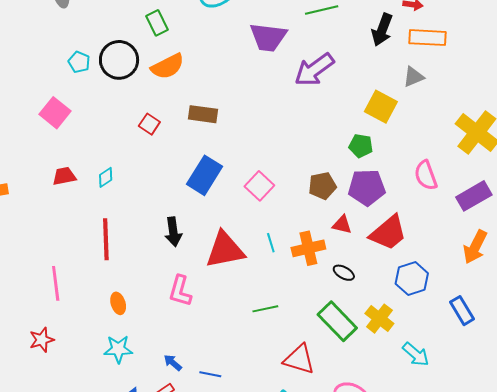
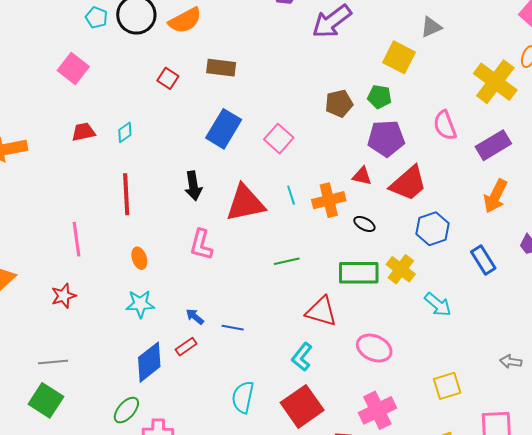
brown pentagon: (322, 186) -> (339, 104), moved
green rectangle: (337, 321) -> (359, 273), turned -45

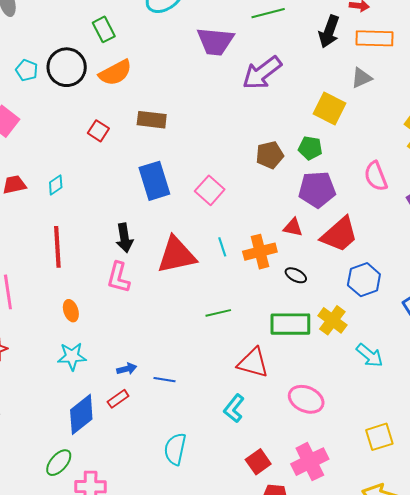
blue rectangle: (224, 129) -> (154, 181), turned -48
pink L-shape: (201, 245) -> (118, 277), moved
blue arrow: (195, 317) -> (127, 369), turned 126
red square: (302, 406) -> (258, 462), moved, size x0.6

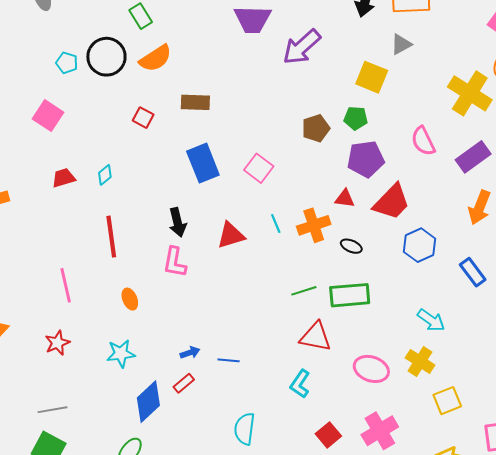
red triangle: (176, 255) -> (231, 235), size x0.7
green line: (218, 313) -> (304, 291), moved
yellow cross: (332, 320) -> (420, 361), moved
cyan star: (72, 356) -> (121, 354), moved

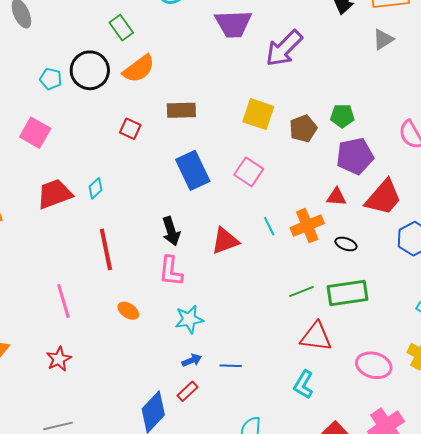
yellow square: (372, 77) -> (258, 114), moved
red trapezoid: (63, 178) -> (55, 194), size x1.5
orange ellipse: (130, 299) -> (128, 311), turned -30
cyan star: (121, 354) -> (189, 319), moved

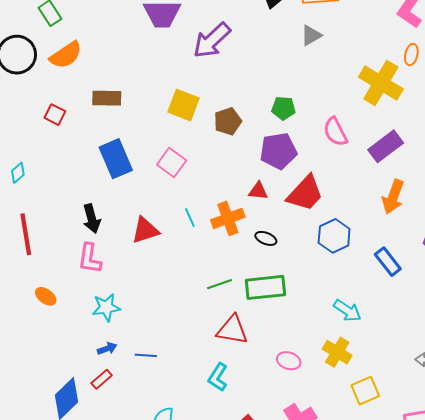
green pentagon: (342, 116) -> (283, 108), moved
pink ellipse: (374, 365) -> (289, 361), size x0.7

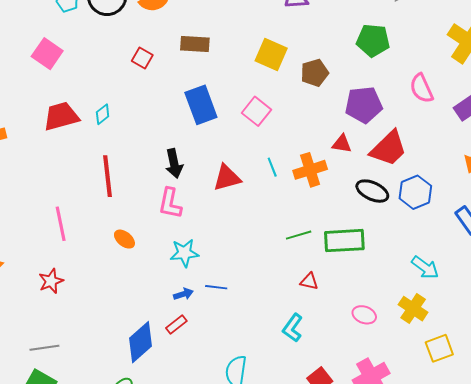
green pentagon: (283, 108) -> (373, 40), moved, size x1.4
black ellipse: (266, 238) -> (372, 191), moved, size x1.5
red triangle: (232, 330) -> (309, 281), size x0.6
blue line: (146, 355) -> (216, 287), moved

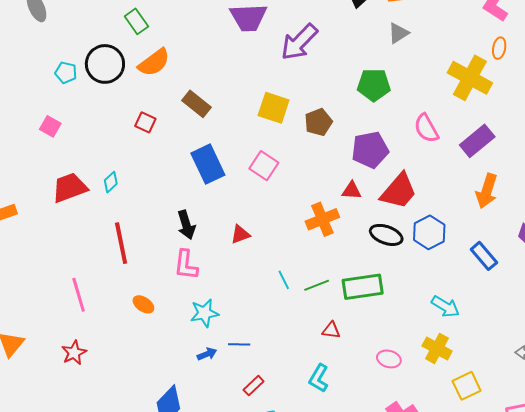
brown rectangle: (195, 44) -> (197, 104), turned 40
pink square: (47, 54) -> (50, 126), size x0.7
cyan line: (272, 167) -> (284, 280), moved
red triangle: (227, 178) -> (240, 234), size x0.7
red rectangle: (176, 325) -> (254, 386), moved

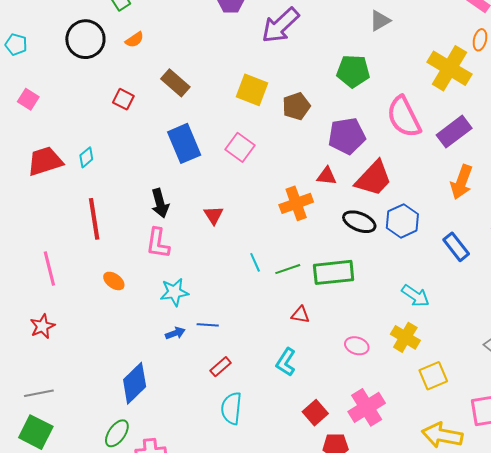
orange semicircle: (154, 62) -> (135, 40), size x0.6
cyan pentagon: (66, 73) -> (16, 45), moved
pink semicircle: (426, 128) -> (404, 117), size x1.4
red triangle: (240, 234) -> (213, 215), turned -45

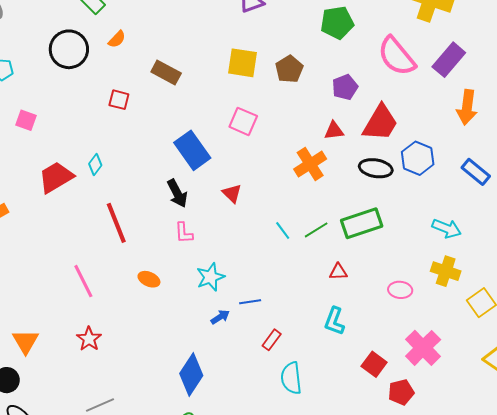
purple pentagon: (347, 136) -> (345, 87), size x0.7
blue rectangle: (184, 143) -> (192, 150), moved
pink L-shape: (158, 243) -> (184, 233), size x0.7

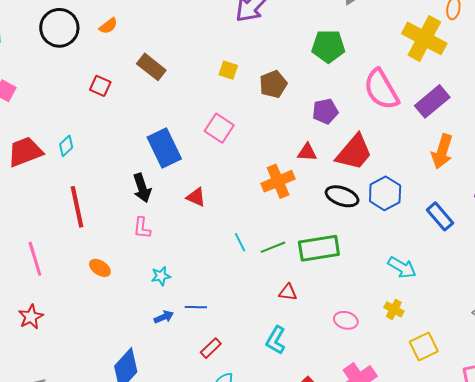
yellow square: (243, 63) -> (228, 70), size x0.6
red triangle: (232, 193) -> (196, 197), turned -30
yellow cross: (446, 271) -> (394, 309), size x0.7
cyan star: (210, 277) -> (161, 276), size x0.7

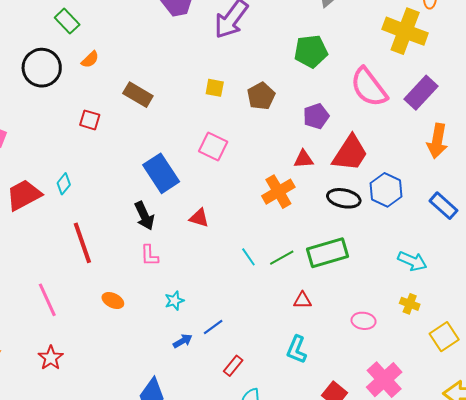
blue line: (196, 307) -> (213, 327), turned -30

